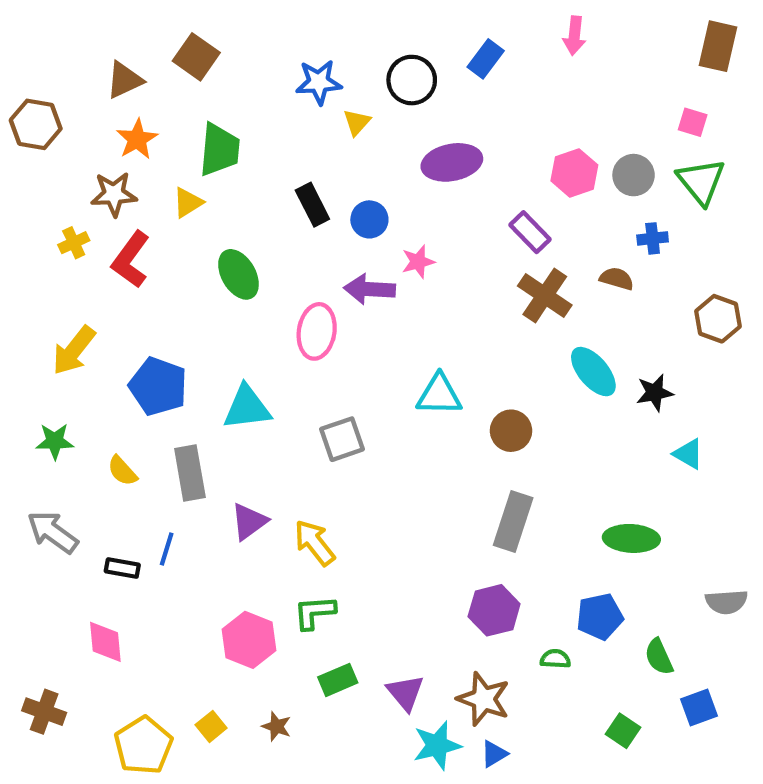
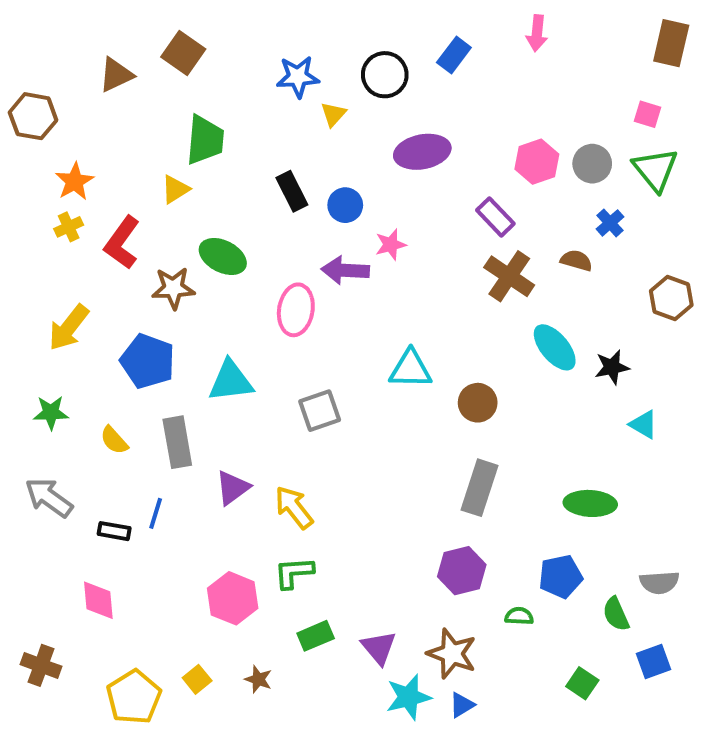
orange star: (137, 139) -> (75, 181), moved
brown star: (114, 194) -> (173, 288), moved
blue cross: (653, 238) -> (610, 223), turned -36
green ellipse: (238, 274) -> (223, 256), turned -33
gray semicircle: (726, 602) -> (659, 582), moved

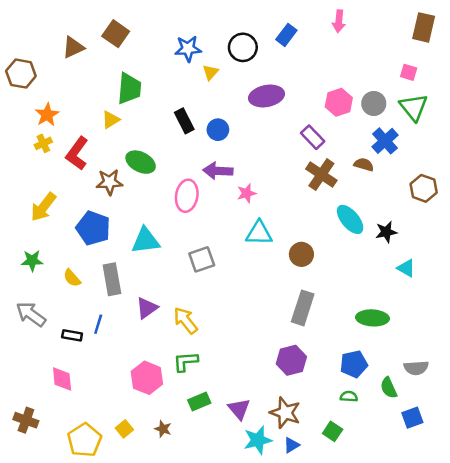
blue cross: (610, 223) -> (385, 141), size x1.5
pink star: (391, 245) -> (247, 193), moved
green semicircle: (519, 616) -> (349, 396), moved
green square: (582, 683) -> (333, 431), moved

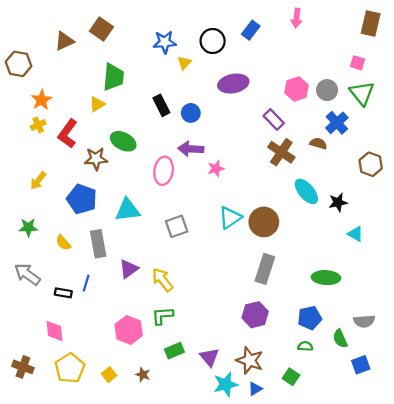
yellow arrow: (43, 207) -> (38, 181), size x0.7
cyan triangle: (259, 233) -> (230, 218), moved, turned -35
brown circle: (301, 254) -> (264, 222), size x1.4
yellow pentagon: (84, 440) -> (70, 368), moved

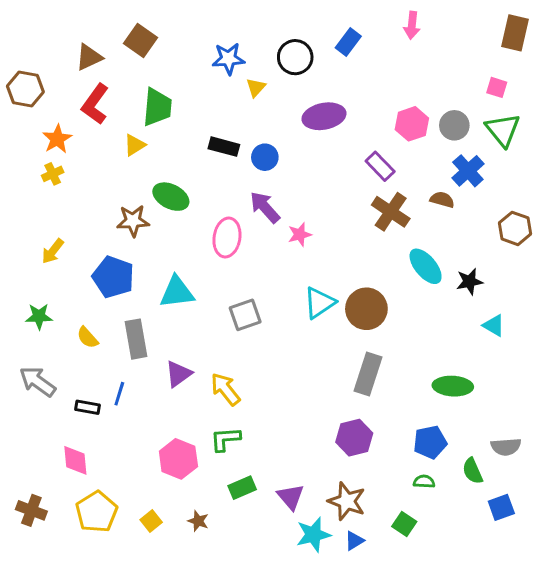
black rectangle: (161, 105) -> (224, 147), turned -48
red L-shape: (68, 134) -> (95, 104), moved
purple arrow: (191, 149) -> (265, 207), turned 45

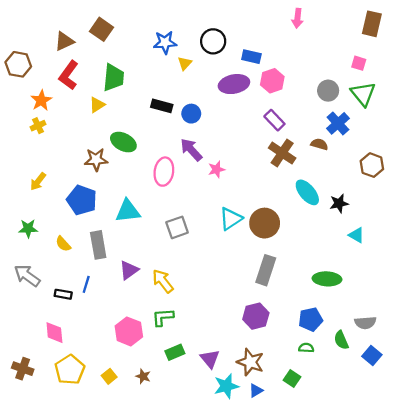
blue rectangle: (348, 42) -> (251, 57), moved, turned 66
pink hexagon: (412, 124) -> (272, 81), moved
blue square: (501, 507) -> (372, 356), moved, turned -30

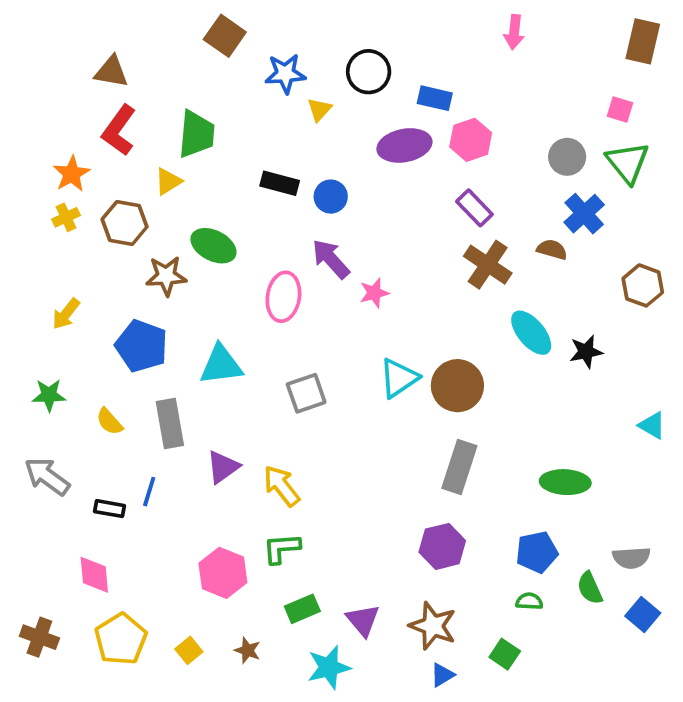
brown square: (101, 29) -> (225, 36), moved
brown triangle: (64, 41) -> (111, 72), turned 35
brown hexagon: (18, 64) -> (125, 223), moved
cyan triangle: (357, 235) -> (652, 425), moved
cyan star: (226, 386) -> (329, 667), moved

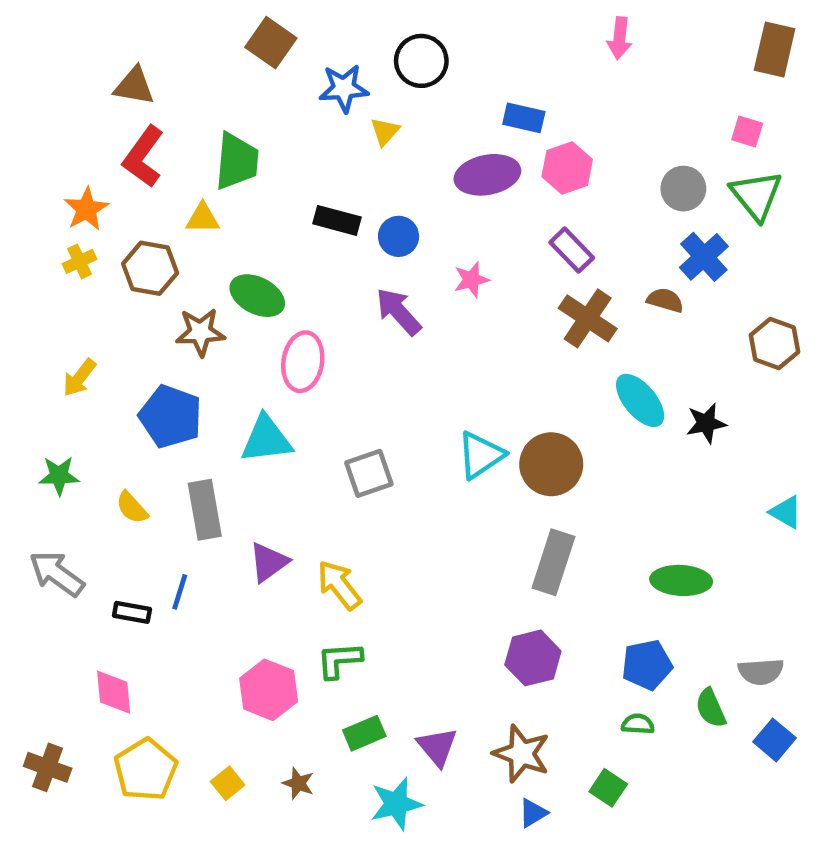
black circle: (369, 72) -> (421, 61), moved
yellow triangle: (168, 181) -> (203, 218), turned 32
pink star: (374, 293) -> (471, 280), moved
pink ellipse: (283, 297) -> (303, 362), moved

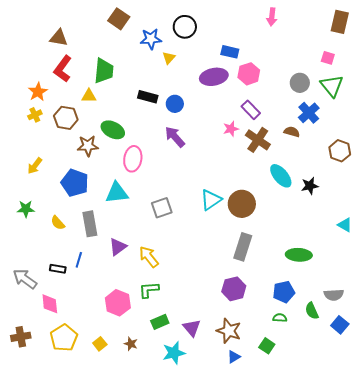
pink star: (471, 280) -> (231, 129), moved
gray arrow: (57, 574) -> (25, 279), moved
brown cross: (48, 767) -> (21, 337), turned -30

